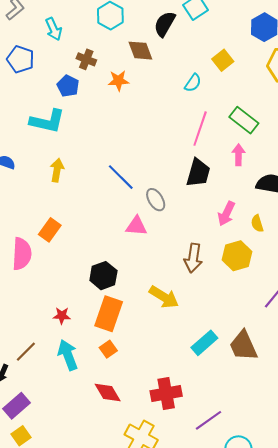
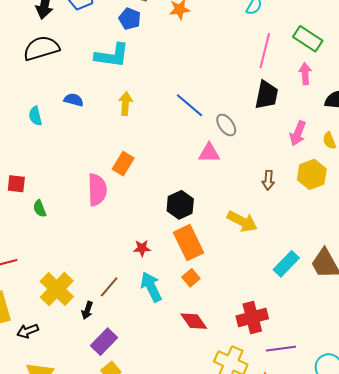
brown arrow: (193, 258) -> (268, 180), size x0.7
orange rectangle: (109, 314) -> (188, 243), turned -40
purple line: (209, 420) -> (281, 349), moved, turned 32

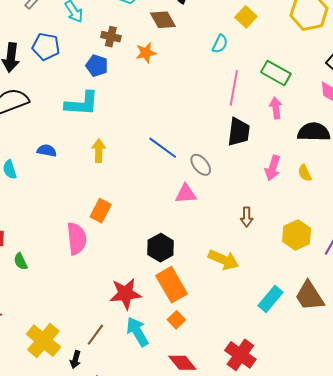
yellow hexagon: (312, 174) -> (297, 235), moved
red star: (142, 248) -> (125, 294), size x1.8
red cross: (252, 317) -> (240, 355), turned -36

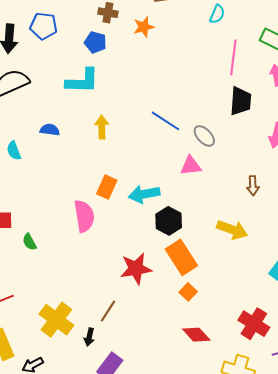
cyan arrow: (137, 332) -> (144, 194), moved, turned -68

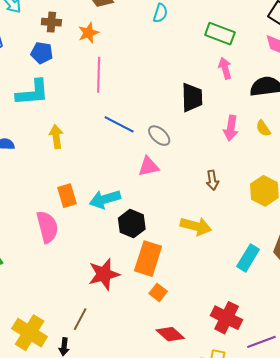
pink line: (233, 57) -> (99, 75), moved
orange rectangle: (107, 187) -> (67, 196), turned -35
orange rectangle: (181, 257) -> (148, 259), turned 56

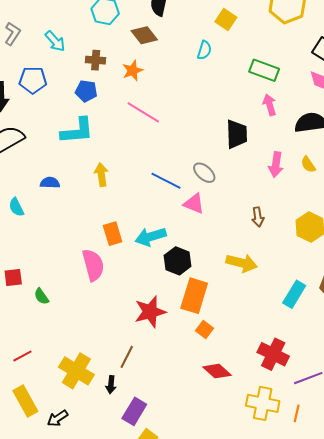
pink line: (99, 75) -> (143, 112), turned -60
blue line: (119, 124) -> (166, 181), moved
pink triangle: (149, 166) -> (194, 204), turned 35

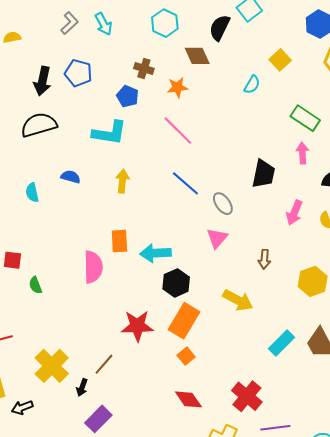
cyan arrow: (55, 41) -> (104, 24), moved
blue line: (166, 181) -> (185, 183), moved
pink triangle: (194, 204) -> (217, 238), moved, turned 35

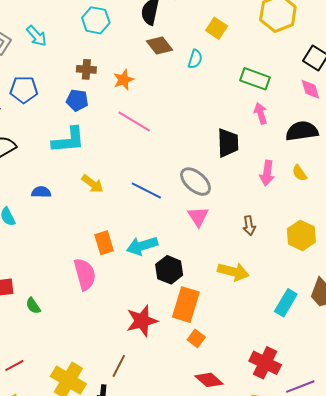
brown diamond: (197, 56) -> (160, 46), moved
yellow arrow: (122, 181) -> (93, 184), turned 135
blue line: (185, 183) -> (146, 190), moved
gray ellipse: (223, 204) -> (196, 182), size x1.4

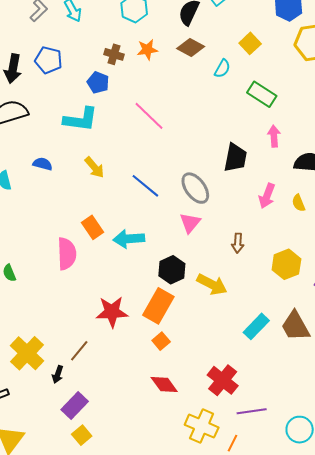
brown diamond: (160, 46) -> (191, 47), turned -36
green rectangle: (255, 79) -> (262, 94), moved
orange star: (124, 80) -> (147, 50), moved
orange rectangle: (104, 243) -> (92, 227), turned -30
black hexagon: (169, 270) -> (172, 270), moved

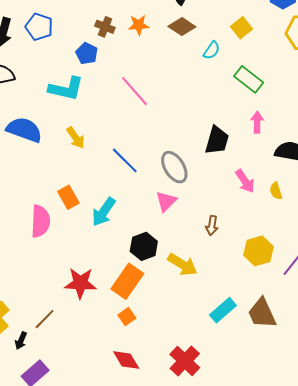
blue semicircle: (43, 164) -> (24, 130), size x1.8
pink arrow: (267, 196) -> (245, 181), turned -60
cyan arrow: (129, 239) -> (104, 212), turned -56

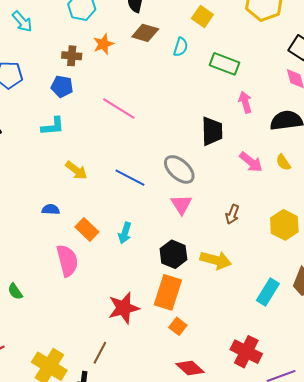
cyan L-shape: (66, 89) -> (53, 126), size x0.7
blue semicircle: (24, 130) -> (51, 209), moved, size x0.5
cyan arrow: (104, 212) -> (125, 233), size x0.7
brown arrow: (212, 226) -> (232, 214), turned 30

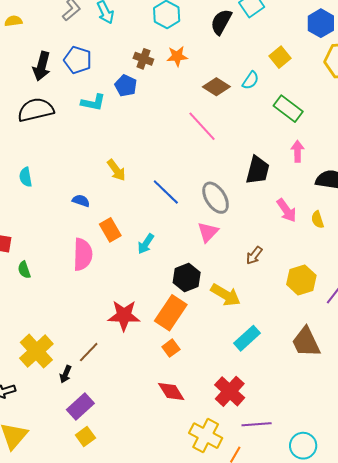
brown diamond: (145, 33) -> (216, 87), moved
pink line: (119, 109) -> (202, 126), moved
cyan L-shape: (53, 126) -> (93, 102), moved
cyan rectangle: (268, 292) -> (247, 338), moved

